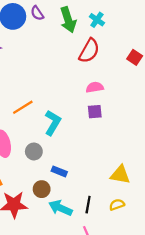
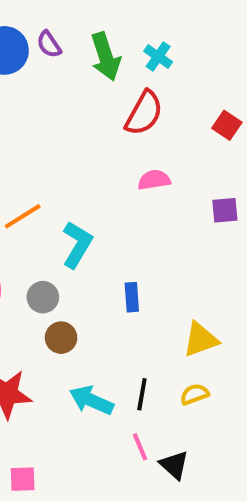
purple square: (95, 112) -> (225, 210), moved
blue rectangle: (59, 171) -> (132, 297), moved, turned 64
yellow triangle: (120, 175) -> (201, 340), turned -30
brown circle: (42, 189) -> (61, 338), moved

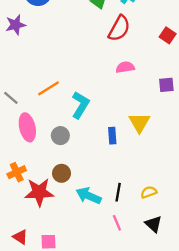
brown circle: (61, 338) -> (62, 173), moved
yellow triangle: (201, 340) -> (139, 123), moved, turned -40
black triangle: (174, 465) -> (153, 224), moved

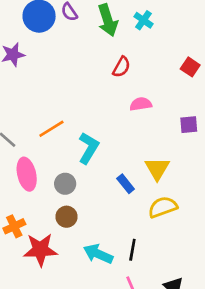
red semicircle: (119, 28) -> (121, 67), moved, size x0.7
blue rectangle: (112, 136) -> (126, 184), turned -35
brown circle: (62, 173) -> (66, 217), moved
yellow semicircle: (149, 192) -> (163, 207), moved, size x1.5

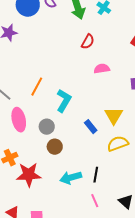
orange line: (51, 129) -> (37, 87), turned -30
brown circle: (66, 217) -> (55, 147), moved
cyan arrow: (98, 254) -> (71, 178), turned -40

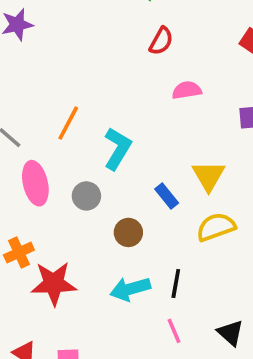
brown circle: (55, 147) -> (128, 232), moved

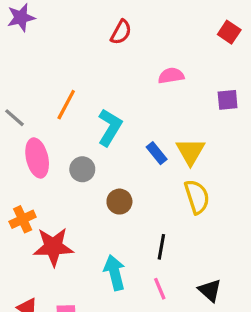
red semicircle: (161, 41) -> (121, 32), moved
blue rectangle: (167, 196) -> (157, 153), moved
yellow semicircle: (216, 227) -> (197, 197), turned 92
cyan arrow: (130, 289) -> (115, 273), moved, turned 92

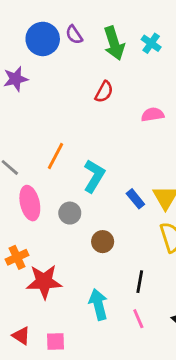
pink semicircle: (171, 76) -> (153, 115), moved

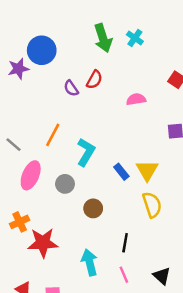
purple semicircle: (74, 35) -> (71, 88), moved
blue circle: (43, 39) -> (42, 50), moved
pink ellipse: (30, 203) -> (31, 175), turned 36

